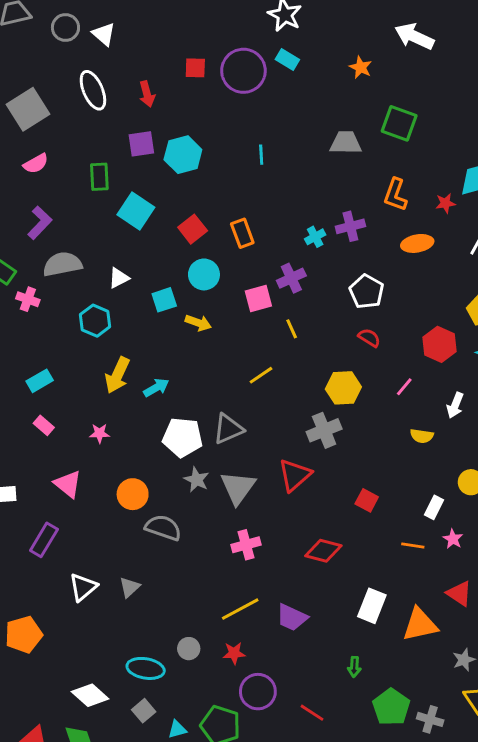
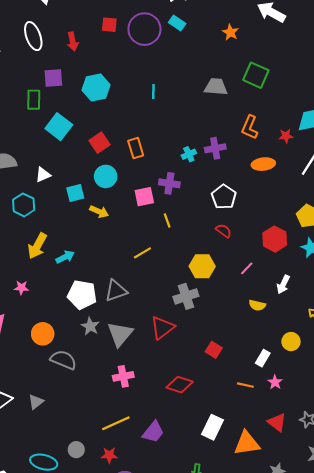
purple square: (141, 144) -> (53, 78), moved
purple cross: (291, 278) -> (169, 183), turned 30
purple trapezoid: (292, 617) -> (153, 432), turned -80

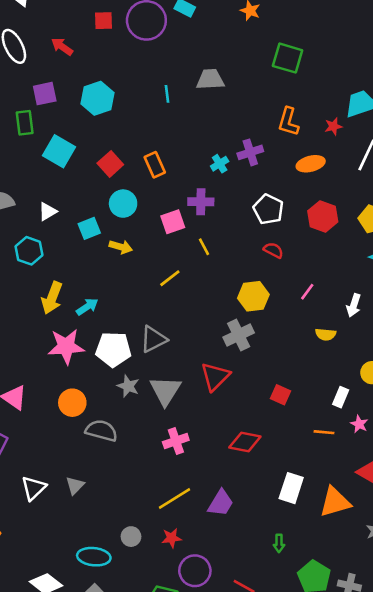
red arrow: (73, 41) -> (62, 47), turned 144
gray trapezoid: (216, 87) -> (210, 79), moved
red hexagon: (275, 239) -> (323, 216), moved
yellow line: (142, 253) -> (170, 278), moved
pink star: (21, 288) -> (66, 346), moved, size x2.0

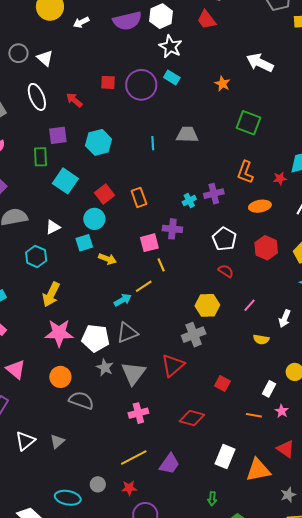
cyan circle: (123, 204) -> (94, 219), moved
yellow line: (204, 247) -> (161, 265), moved
cyan arrow: (87, 307) -> (123, 300), moved

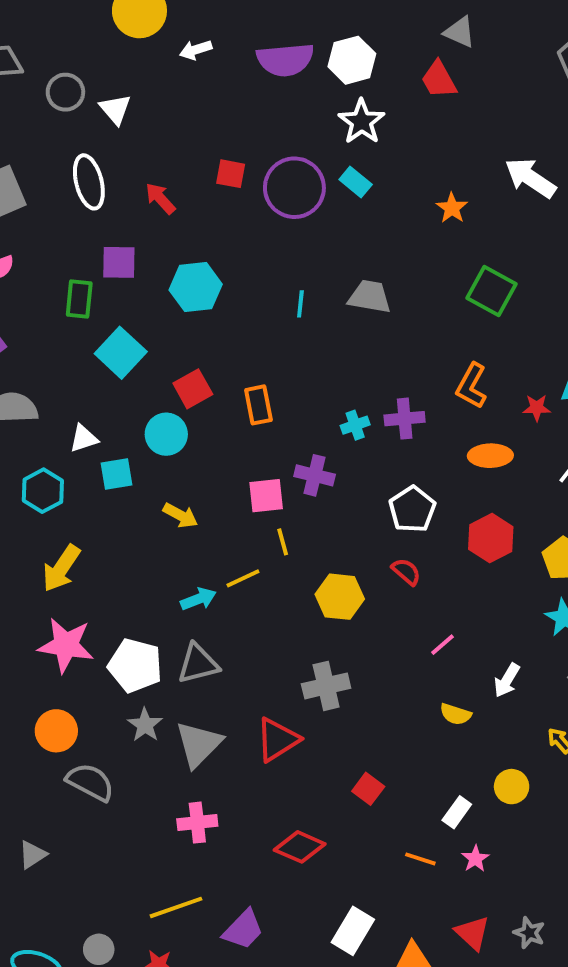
cyan square: (84, 243) -> (117, 474), moved
yellow hexagon: (207, 305) -> (340, 597), moved

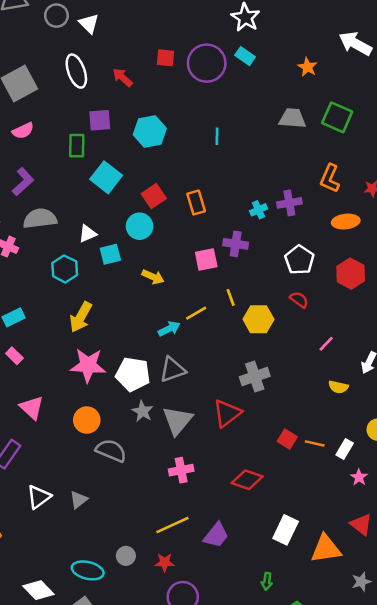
gray trapezoid: (370, 297) -> (292, 118), moved
yellow line: (283, 542) -> (231, 297), moved
orange line: (420, 859) -> (315, 443), moved

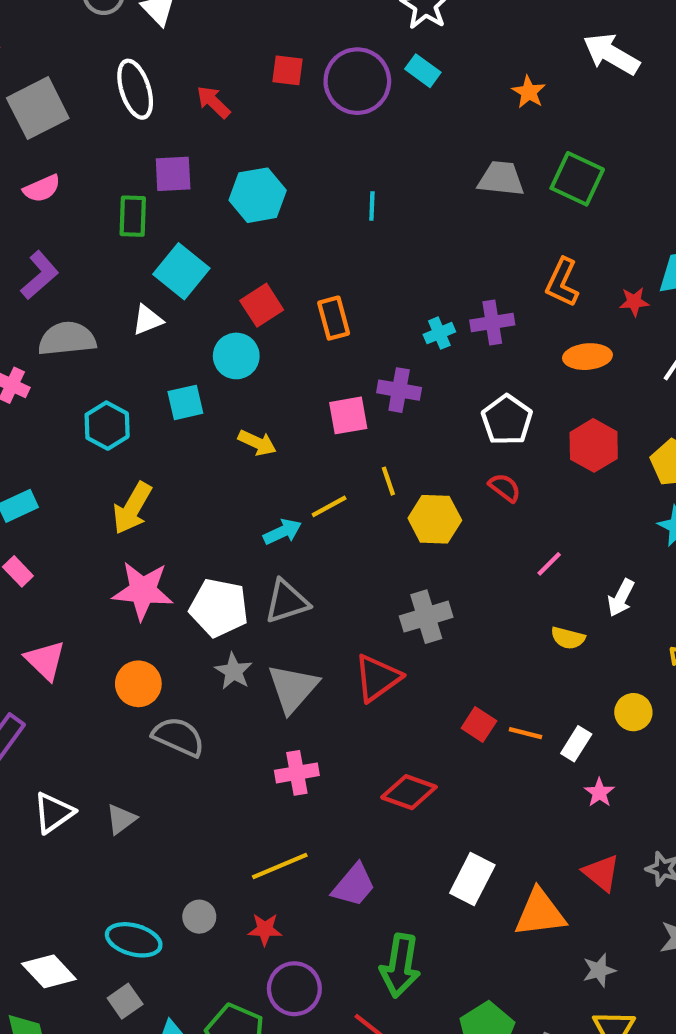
white triangle: (87, 234) -> (147, 320), moved
green arrow: (267, 581) -> (400, 966), moved, size x2.0

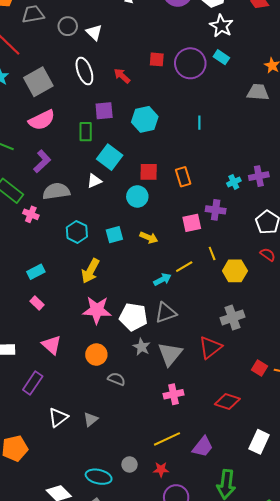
gray trapezoid: (501, 179) -> (258, 92), moved
pink semicircle: (42, 188) -> (42, 120), size x1.5
red square: (262, 305) -> (149, 172), turned 36
cyan square: (185, 402) -> (114, 235), moved
gray semicircle: (178, 737) -> (116, 379), size x0.7

